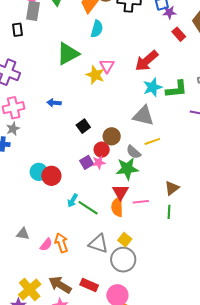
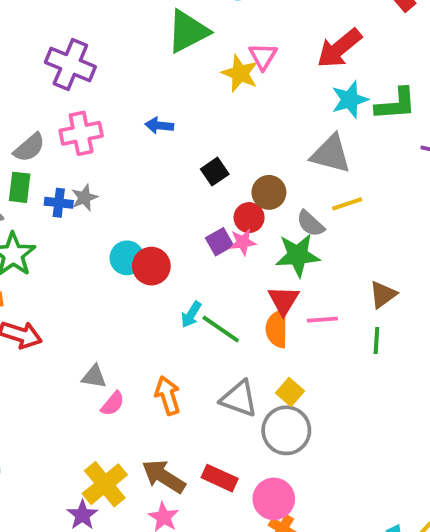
gray star: (13, 129) -> (84, 198), moved
pink semicircle: (46, 245) -> (113, 404), moved

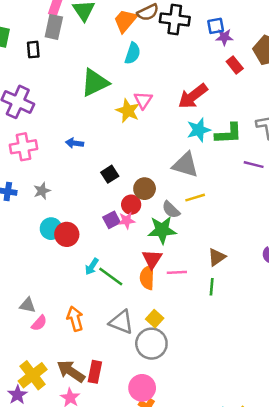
gray star: (84, 198) -> (42, 191), moved
red rectangle: (220, 478) -> (95, 372), moved, turned 75

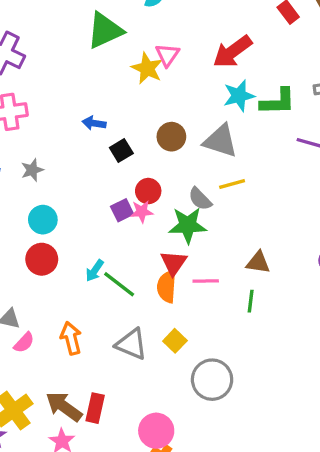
blue arrow: (75, 143) -> (94, 123), moved
brown circle: (145, 189) -> (171, 137), moved
red circle: (67, 234) -> (42, 259), moved
brown triangle: (217, 257) -> (258, 263), turned 42
gray circle: (151, 344) -> (212, 380), moved

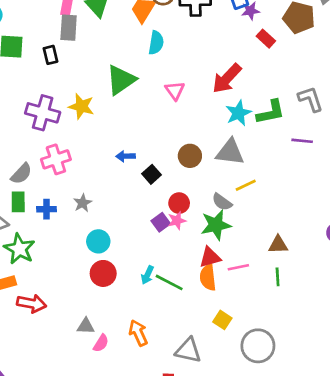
yellow star: (147, 68) -> (81, 106), moved
red triangle: (174, 263) -> (210, 257), turned 50
gray triangle: (131, 344) -> (188, 350), moved

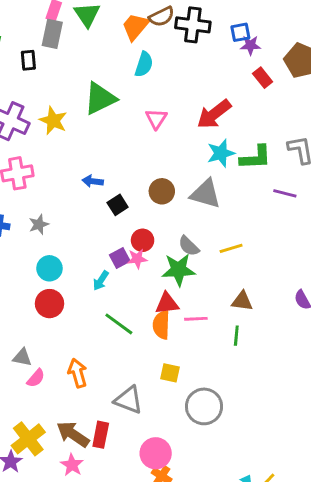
yellow line: (246, 185) -> (231, 248), moved
cyan arrow: (147, 275) -> (101, 281), moved
yellow square: (222, 320) -> (170, 373), turned -30

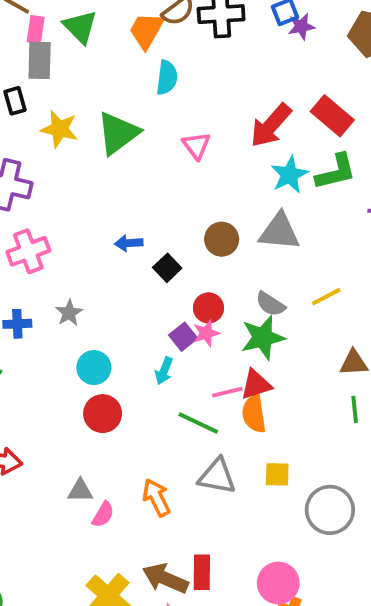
red rectangle: (263, 78) -> (332, 116), moved, size x1.5
yellow star: (53, 121) -> (59, 129), moved
pink line: (196, 319) -> (227, 392), moved
gray triangle: (128, 400) -> (217, 476), moved

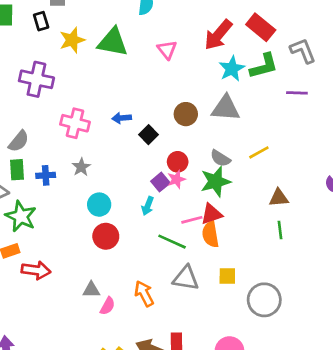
yellow star: (59, 129) -> (72, 40), turned -30
green triangle: (118, 133) -> (113, 42), turned 48
pink cross: (28, 251) -> (75, 123), moved, turned 36

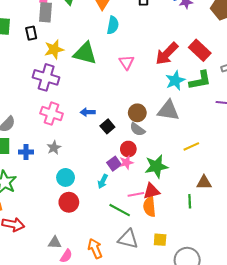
purple cross: (36, 79) -> (46, 77), moved
gray semicircle: (220, 158) -> (137, 129), moved
green line: (280, 230) -> (190, 201), moved

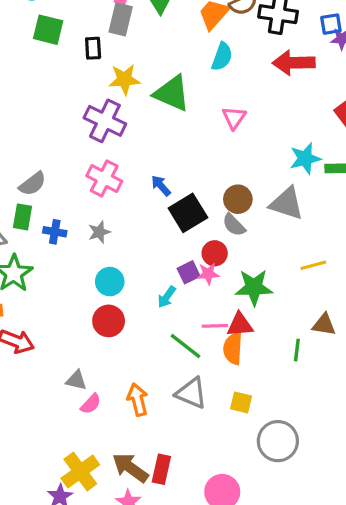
red arrow: (167, 54) -> (294, 63), moved, turned 35
blue arrow: (88, 112) -> (161, 186), turned 40
black square: (107, 126) -> (188, 213), size x1.6

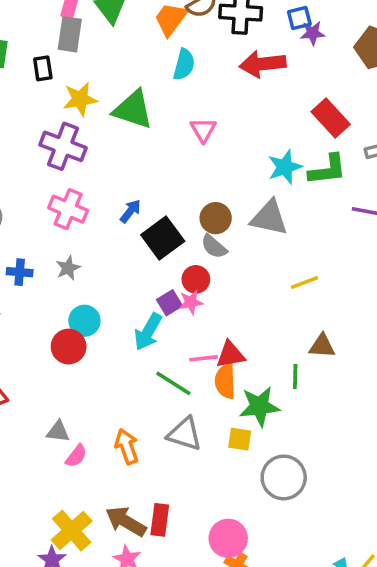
blue arrow: (161, 186) -> (130, 211), turned 85
green star: (254, 287) -> (259, 406), moved
cyan arrow: (167, 297) -> (148, 332), size x1.5
red circle: (109, 321) -> (69, 347), moved

